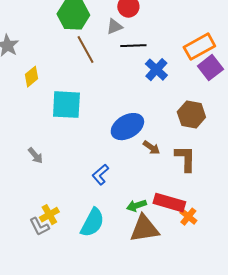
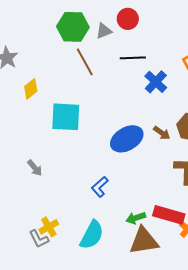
gray triangle: (114, 27) -> (104, 31), moved
brown arrow: (151, 148) -> (162, 133), moved

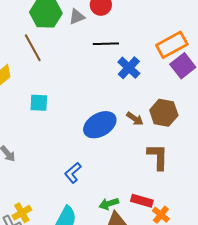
brown line: (85, 62) -> (33, 48), moved
cyan square: (66, 117) -> (39, 103), size x0.6
red rectangle: (169, 215) -> (142, 201), size x0.7

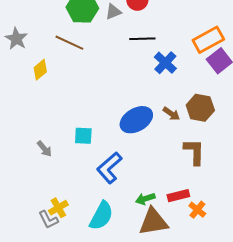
brown line: (33, 48) -> (69, 43), turned -36
cyan square: (39, 103) -> (83, 136), moved
blue L-shape: (73, 173) -> (109, 168), size x1.5
red rectangle: (142, 201) -> (178, 196), turned -30

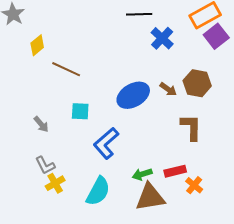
brown line: (69, 43) -> (66, 69), moved
gray L-shape: (48, 220) -> (45, 165), moved

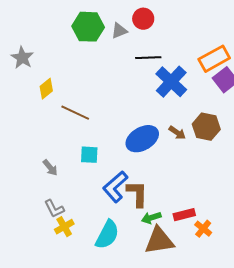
blue cross: (162, 38) -> (171, 82), size x1.4
brown L-shape: (191, 127) -> (137, 194), moved

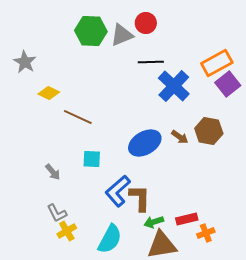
gray triangle: (119, 31) -> (122, 35), size x1.4
yellow diamond: (46, 89) -> (49, 93), turned 65
orange cross: (203, 229) -> (206, 233), turned 30

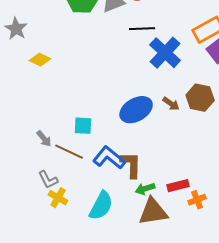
brown line: (78, 117) -> (69, 152), moved
blue L-shape: (118, 191) -> (109, 158), turned 80
yellow cross: (67, 231) -> (58, 198), turned -30

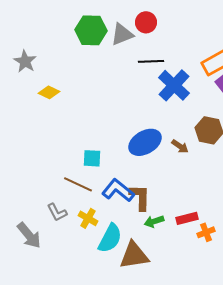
brown arrow: (171, 104) -> (180, 146), moved
gray arrow: (44, 139) -> (29, 235), moved, size x1.6
yellow cross: (58, 198) -> (88, 218), moved
brown triangle: (153, 212) -> (134, 255), moved

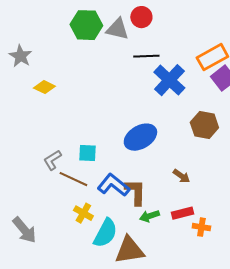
gray triangle: (122, 34) -> (117, 29), turned 35
brown arrow: (180, 146) -> (181, 176), moved
gray L-shape: (57, 212) -> (52, 160), moved, turned 85
orange cross: (206, 232) -> (201, 227), turned 30

